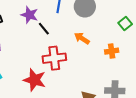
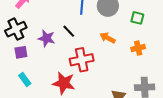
purple star: (29, 15) -> (46, 38), moved
green square: (125, 24) -> (137, 18), moved, turned -32

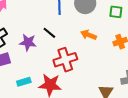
cyan rectangle: (25, 80) -> (24, 82), moved, turned -64

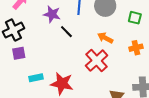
purple star: (28, 42) -> (52, 14), moved
red cross: (65, 60) -> (97, 61), moved, turned -30

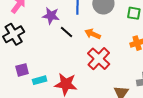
orange arrow: (105, 38) -> (93, 34), moved
purple square: (19, 53) -> (22, 70), moved

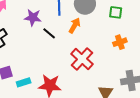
orange arrow: (93, 34) -> (75, 25), moved, turned 98

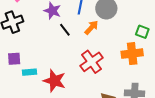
green square: (116, 12) -> (142, 32), moved
orange cross: (120, 42) -> (132, 54), size x1.5

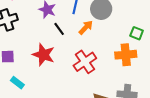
cyan rectangle: (29, 72) -> (17, 83), moved, turned 40
red star: (54, 81) -> (44, 55), moved

